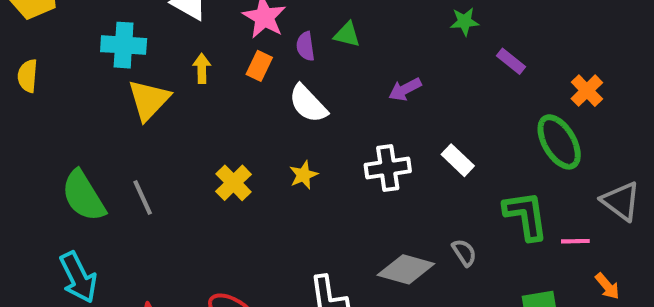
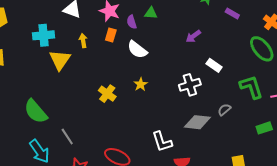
purple arrow: (405, 89) -> (193, 36), moved
white cross: (388, 168) -> (190, 85), moved
gray line: (143, 198) -> (67, 137), moved
gray semicircle: (464, 253) -> (224, 110), turned -88

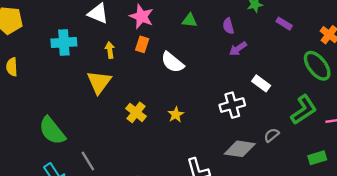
purple semicircle: (132, 22) -> (228, 26), moved
yellow triangle: (60, 60) -> (99, 82), moved
yellow star: (141, 84) -> (176, 115), moved
green L-shape: (251, 87) -> (304, 110), turned 72

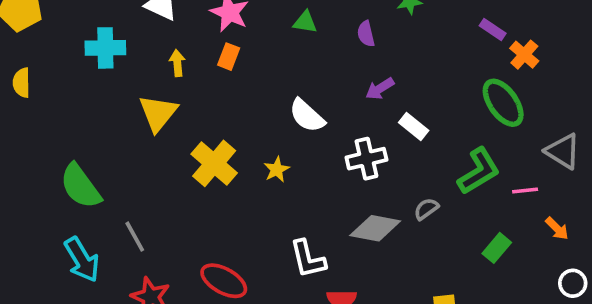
purple rectangle: (284, 24) -> (493, 29), moved
purple arrow: (238, 49) -> (380, 89), moved
white semicircle: (172, 62) -> (307, 116), moved
yellow cross: (136, 112) -> (214, 163), size x1.4
green rectangle: (317, 158) -> (497, 248), turned -36

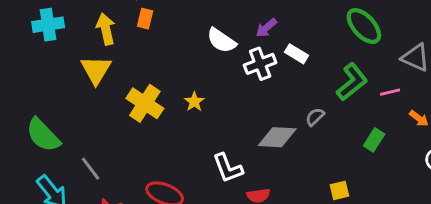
yellow arrow: (177, 63) -> (106, 29), size x1.5
white semicircle: (307, 116) -> (221, 41), moved
white cross: (366, 159) -> (260, 64), moved

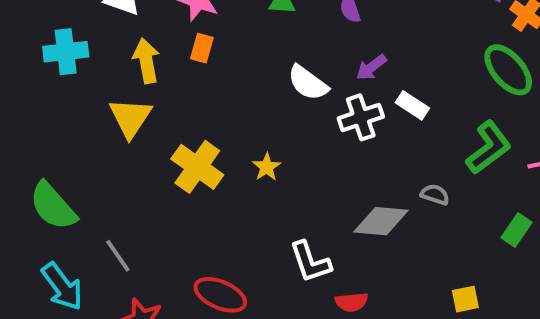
gray semicircle: (315, 117) -> (435, 195), turned 60

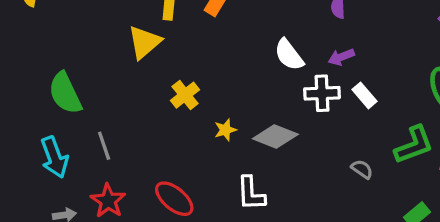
yellow cross: (197, 167) -> (185, 95), size x0.7
yellow star: (267, 167) -> (225, 130), moved
gray diamond: (381, 221) -> (275, 137), moved

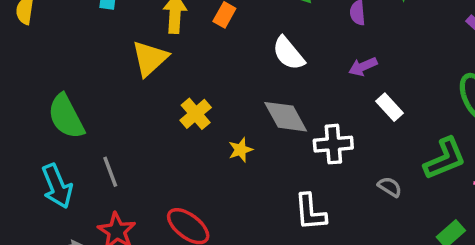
white semicircle: (289, 55) -> (288, 53), moved
white cross: (322, 93) -> (333, 144), moved
gray diamond: (275, 137) -> (286, 117), moved, turned 42
white L-shape: (251, 193) -> (310, 212), moved

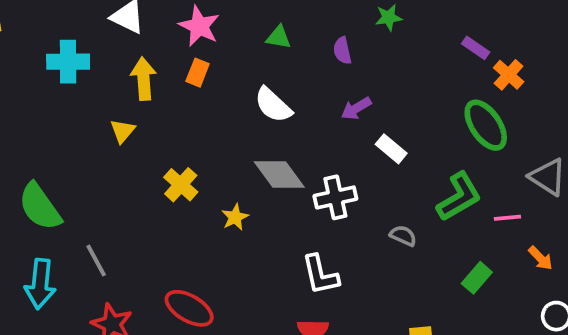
yellow triangle: (150, 58) -> (123, 131), size x0.6
cyan arrow: (57, 186) -> (40, 284), turned 36

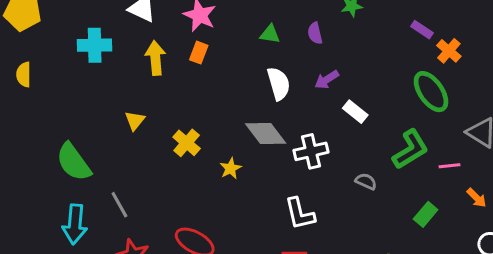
green triangle: (279, 37) -> (270, 34), moved
white semicircle: (273, 105) -> (279, 84), moved, turned -148
yellow triangle: (123, 131) -> (135, 121), moved

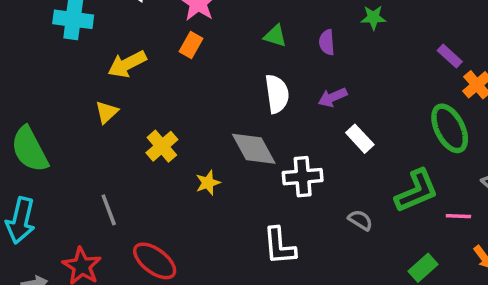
yellow arrow: (155, 58) -> (127, 64), moved, turned -120
gray line: (119, 205) -> (109, 210), moved

